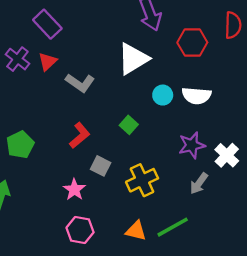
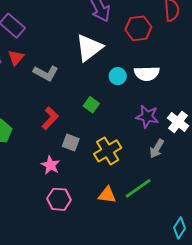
purple star: (192, 145) -> (147, 116), turned 30

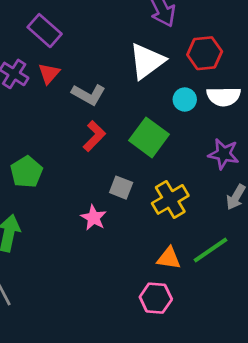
red hexagon: (138, 28) -> (205, 53), moved
green square: (91, 105) -> (149, 137), size x1.8
red L-shape: (50, 118) -> (94, 136), moved
pink hexagon: (59, 199) -> (156, 298), moved

